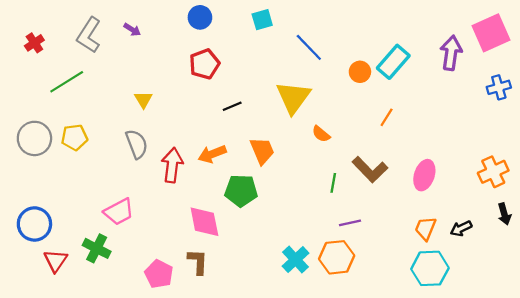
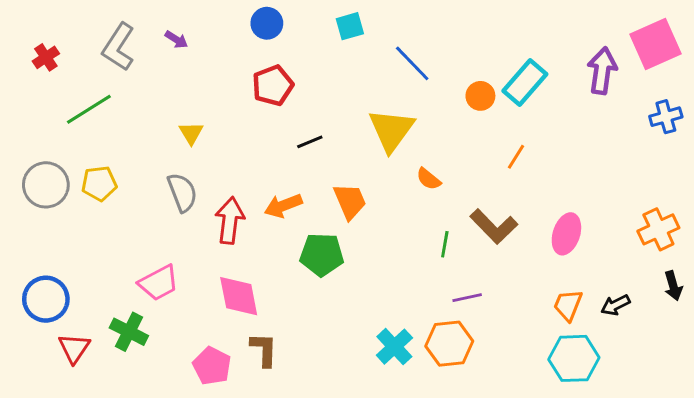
pink diamond: (204, 222) -> (239, 296), moved

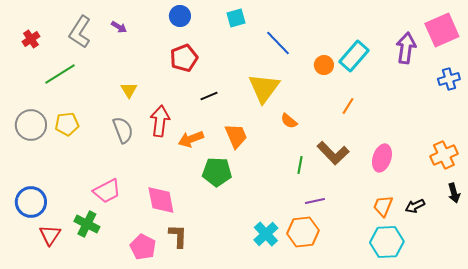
red arrow: (230, 221) -> (160, 121), moved

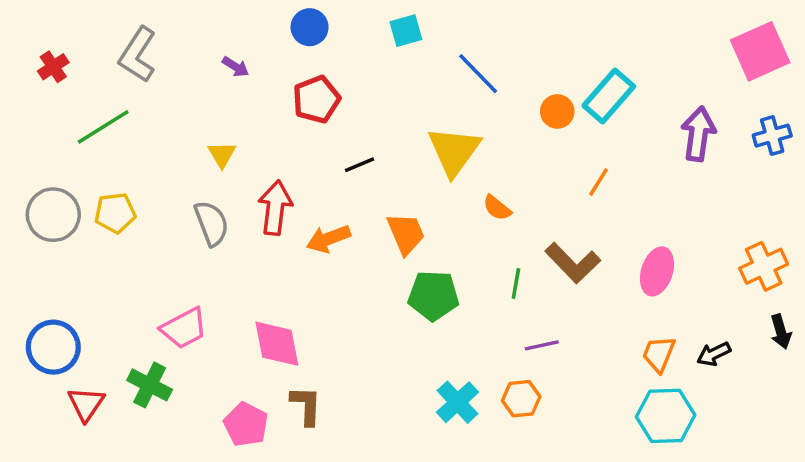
purple arrow: (119, 27) -> (236, 67), moved
purple arrow: (406, 48) -> (698, 134), moved
green pentagon: (217, 172) -> (433, 296), moved
orange hexagon: (303, 232) -> (521, 399), size x0.7

